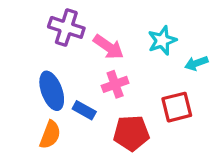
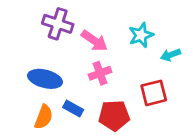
blue ellipse: (52, 91) -> (45, 79), turned -56
blue rectangle: (84, 110) -> (73, 108), moved

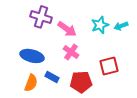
cyan arrow: (171, 55) -> (121, 26), moved
pink cross: (100, 73) -> (71, 52), turned -35

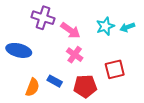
blue ellipse: (32, 56) -> (19, 50), moved

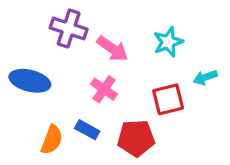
cyan arrow: (127, 27) -> (205, 77), moved
pink cross: (75, 55) -> (104, 89), moved
red square: (115, 69) -> (168, 99), moved

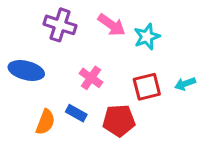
pink arrow: (112, 49) -> (112, 25), moved
cyan arrow: (205, 77) -> (185, 84), moved

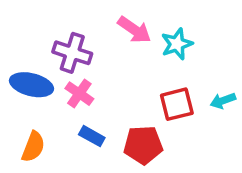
purple cross: (60, 25) -> (72, 53), moved
pink cross: (91, 78) -> (79, 94), moved
orange semicircle: (45, 122) -> (33, 147), moved

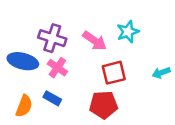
pink arrow: (134, 30) -> (95, 41), moved
red square: (177, 104) -> (114, 73), moved
blue rectangle: (92, 136) -> (52, 98), moved

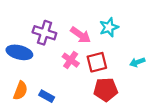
pink cross: (57, 68) -> (71, 60), moved
blue rectangle: (52, 98) -> (47, 96), moved
red pentagon: (104, 105) -> (106, 89), moved

